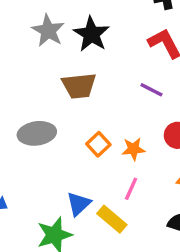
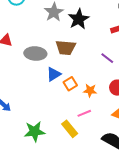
gray ellipse: (37, 133) -> (35, 54), moved
pink line: (131, 189) -> (84, 113), turned 32
blue triangle: (79, 204) -> (54, 74), moved

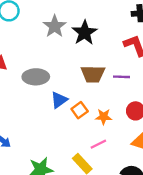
brown trapezoid: (66, 48) -> (93, 74), moved
purple line: (107, 58) -> (121, 77), turned -32

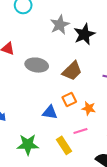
brown trapezoid: (93, 74) -> (72, 71), moved, turned -55
blue triangle: (59, 100) -> (50, 112), moved, turned 35

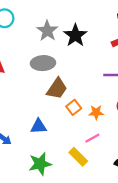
gray ellipse: (37, 65) -> (43, 63), moved
brown trapezoid: (72, 71) -> (57, 89), moved
blue triangle: (50, 112) -> (39, 126), moved

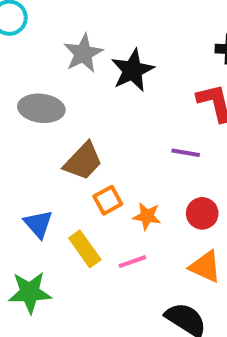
gray ellipse: (43, 63) -> (41, 108), moved
blue triangle: (39, 126) -> (38, 224), turned 42
yellow rectangle: (78, 157) -> (85, 249), moved

